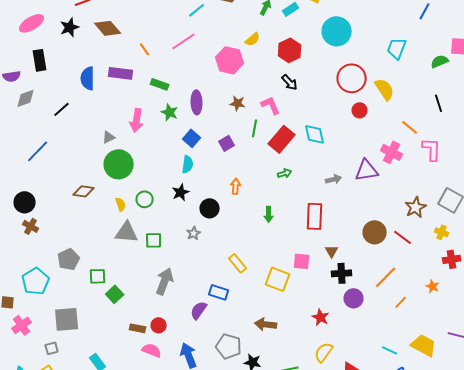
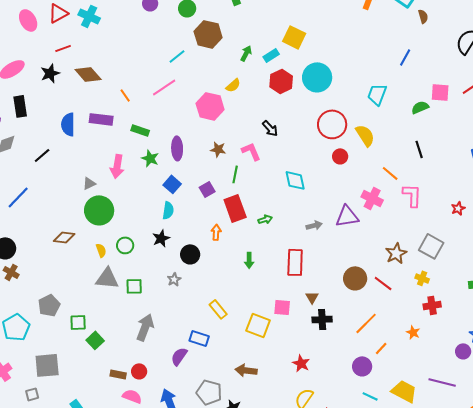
red hexagon: (290, 50) -> (281, 81), moved
red rectangle: (282, 139) -> (235, 208), moved, turned -60
purple circle: (354, 298) -> (362, 366), moved

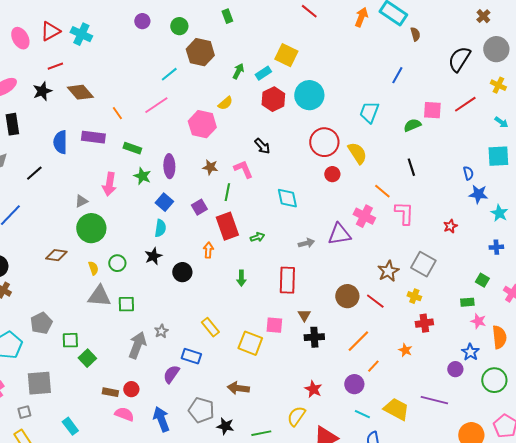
gray star: (174, 279) -> (161, 331), moved
red star: (301, 363) -> (313, 389), moved

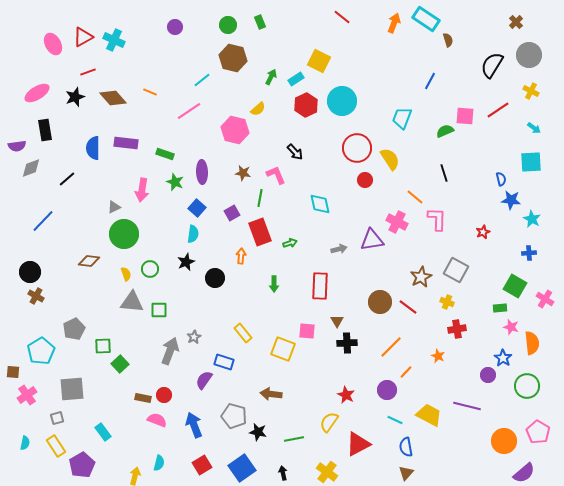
green circle: (179, 26) -> (228, 25), moved
orange line: (117, 113) -> (150, 92), moved, turned -32
green square: (482, 280) -> (515, 286), size x1.6

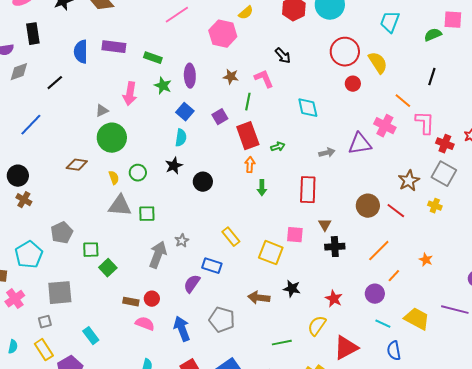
black line: (444, 173) -> (432, 77), turned 36
orange arrow: (241, 256) -> (250, 165), moved
red cross: (457, 329) -> (445, 144), moved, turned 30
black star: (258, 432) -> (292, 289), moved

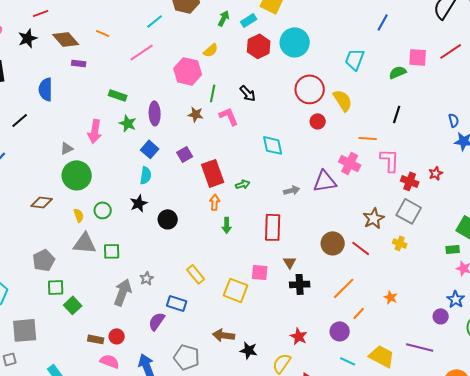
purple rectangle: (114, 47) -> (79, 63), moved, size x0.6
orange line: (403, 101) -> (368, 138), turned -36
green line: (248, 102) -> (213, 93), moved
gray pentagon: (62, 233) -> (44, 260), moved
black star: (292, 289) -> (249, 350), moved

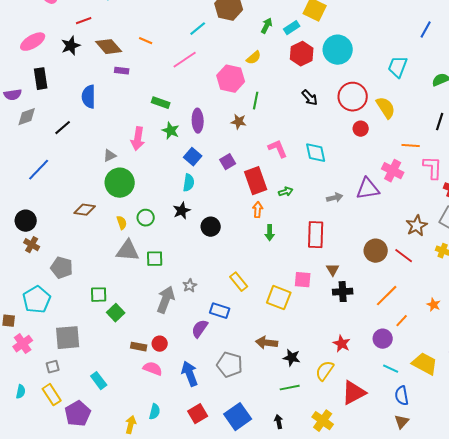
black arrow: (248, 93) -> (310, 98), moved
pink L-shape: (229, 116) -> (278, 149), moved
gray pentagon: (44, 260) -> (62, 268), moved, turned -30

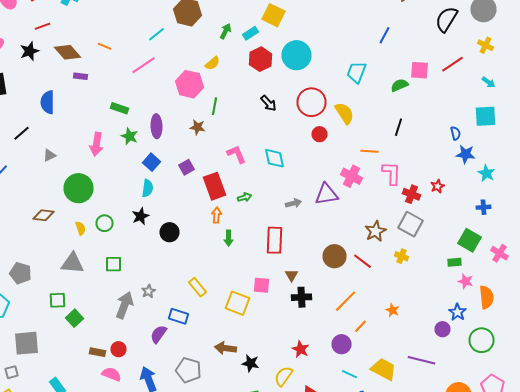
gray triangle: (110, 156) -> (50, 155), moved
gray triangle: (128, 251) -> (72, 263), moved

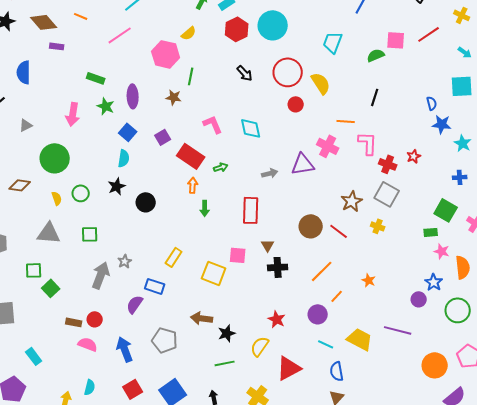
red rectangle: (214, 186) -> (191, 156), turned -36
yellow rectangle: (198, 287) -> (174, 257), turned 72
black star: (250, 363) -> (227, 333), turned -30

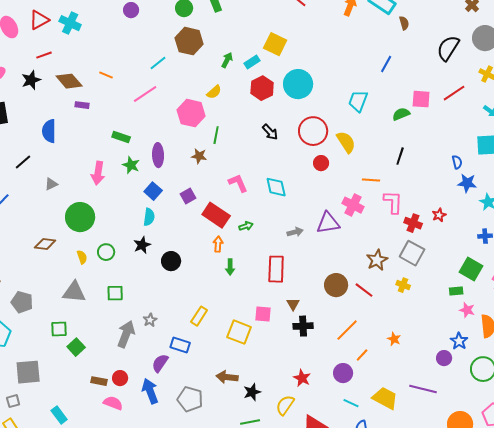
blue arrow: (125, 349) -> (150, 391), moved

